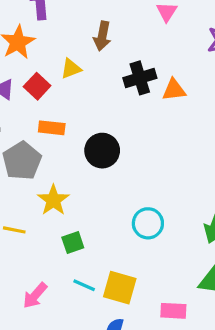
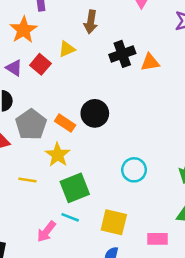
orange rectangle: (52, 128) -> (65, 123), moved, turned 30
green square: (73, 243) -> (75, 188), size x1.6
cyan line: (84, 285) -> (70, 217), moved

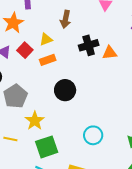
orange rectangle: (65, 123) -> (48, 60), moved, turned -56

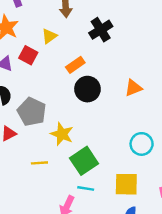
orange triangle: (110, 53) -> (133, 88), moved
orange rectangle: (48, 60) -> (75, 65), moved
cyan circle: (93, 135) -> (142, 144), moved

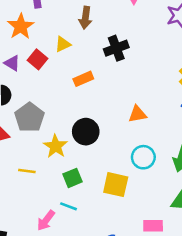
black circle: (87, 89) -> (86, 132), moved
cyan circle: (142, 144) -> (143, 157), moved
green square: (84, 161) -> (72, 178), size x0.7
yellow square: (126, 184) -> (116, 185), moved

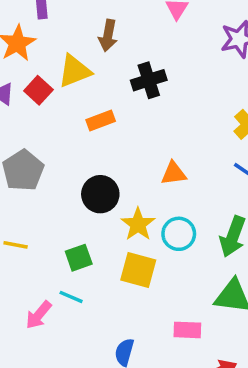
yellow triangle: (63, 44) -> (75, 71), size x1.5
yellow star: (56, 146) -> (138, 224), moved

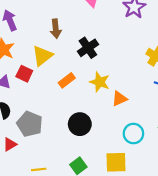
yellow star: (138, 224) -> (100, 82), moved

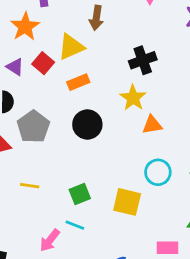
black cross: (88, 48) -> (143, 60), moved
orange rectangle: (67, 80) -> (78, 82), moved
black circle: (80, 124) -> (87, 124), moved

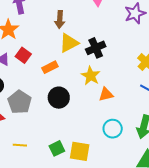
yellow triangle: (71, 47) -> (69, 43), moved
yellow square: (127, 202) -> (80, 151), moved

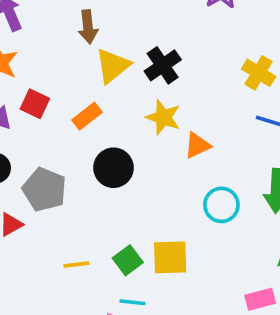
yellow line: (20, 145) -> (76, 264), moved

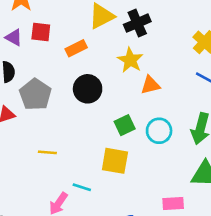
red square: (35, 104) -> (41, 32), turned -30
green square: (128, 260) -> (125, 125), moved

